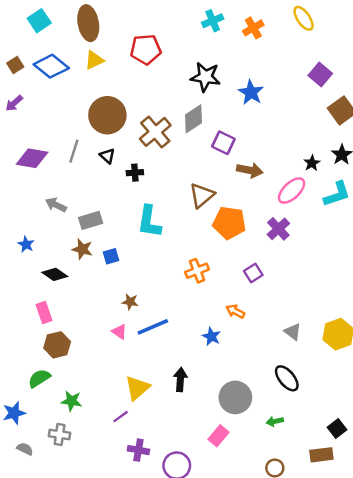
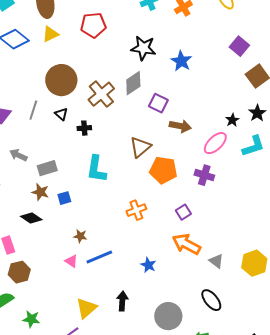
purple cross: (278, 229) -> (204, 175), turned -30
black diamond: (55, 274) -> (31, 218), moved
orange arrow: (235, 311) -> (186, 244), moved, size x1.8

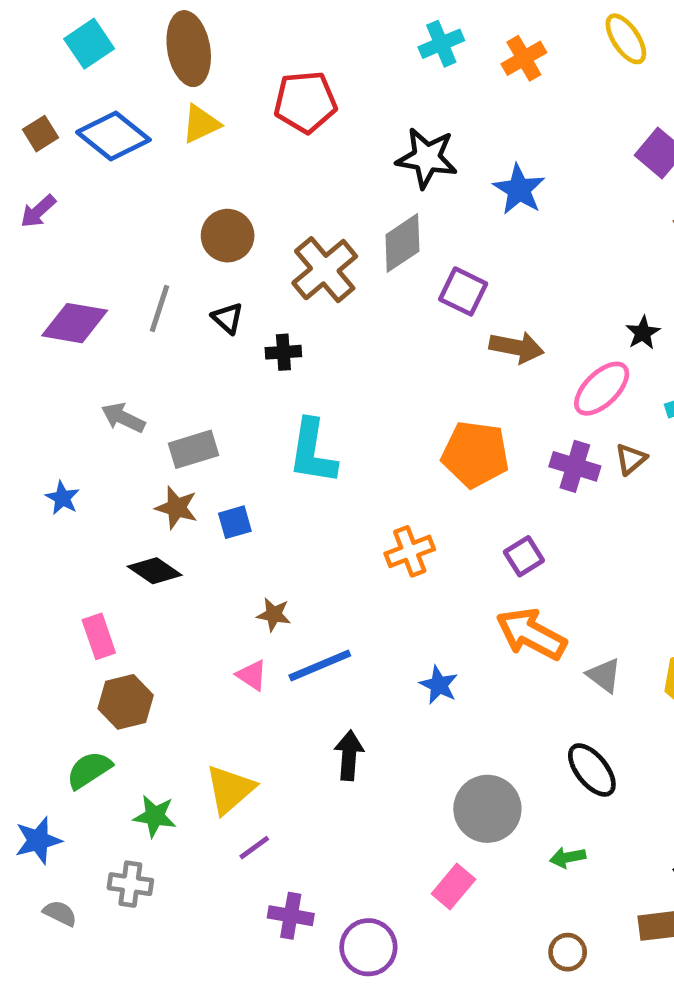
brown circle: (61, 80) -> (228, 236), size x0.7
brown triangle: (140, 147) -> (631, 459), moved, size x0.6
black arrow: (122, 301) -> (349, 755), moved
yellow triangle: (86, 308) -> (230, 789), moved

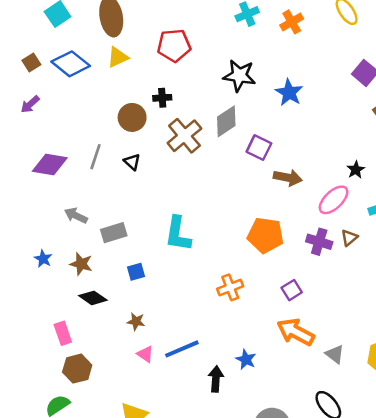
black cross: (283, 352) -> (162, 98), moved
brown star: (177, 508) -> (81, 264), moved
brown star: (274, 615) -> (136, 321), moved
black arrow: (349, 755) -> (216, 379), moved

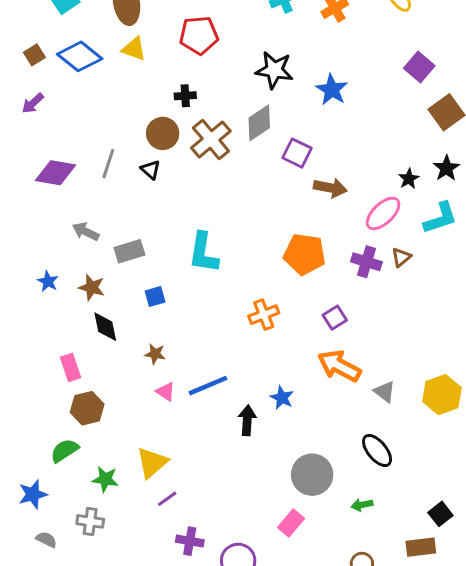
yellow triangle: (118, 57) -> (134, 49), turned 45
brown circle: (132, 117) -> (163, 133), moved
black diamond: (93, 298) -> (105, 327), turned 44

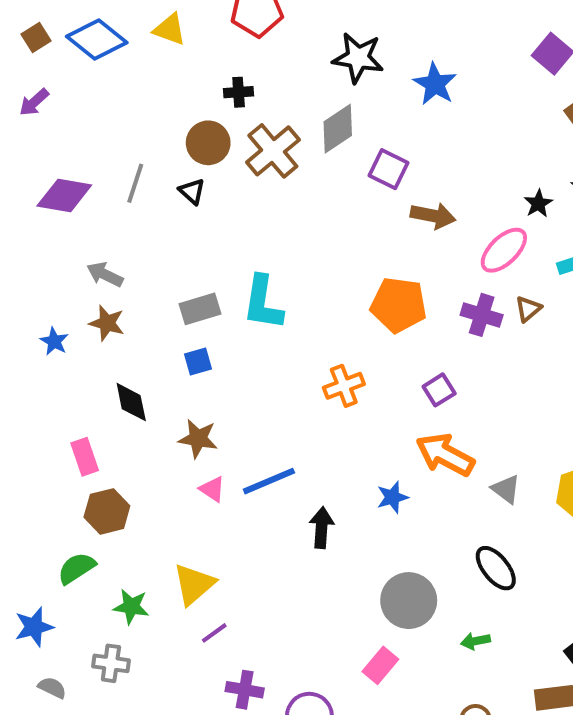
gray rectangle: (129, 251) -> (200, 309), moved
brown star: (92, 287) -> (107, 323), moved
brown star: (155, 354) -> (198, 439), size x1.4
blue star: (282, 398) -> (392, 497), moved, turned 30

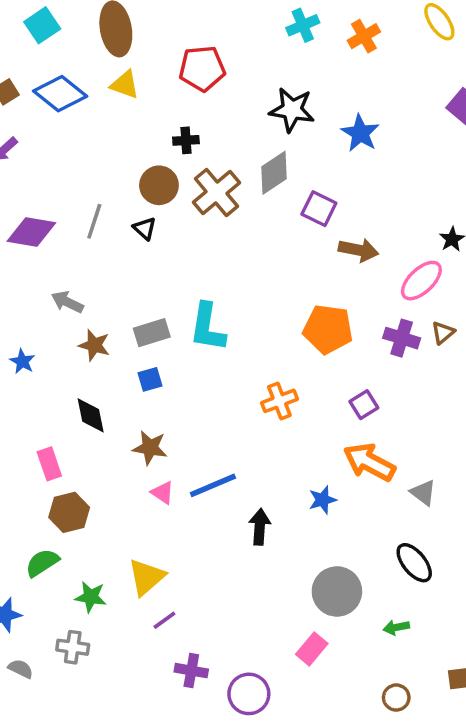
brown star: (107, 323) -> (94, 345), moved

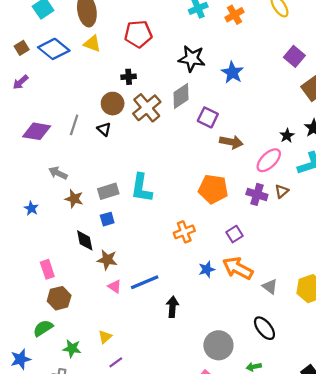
black diamond: (91, 415) -> (85, 240), moved
blue star: (323, 500) -> (207, 269), moved
yellow triangle: (146, 577) -> (105, 337), size x0.6

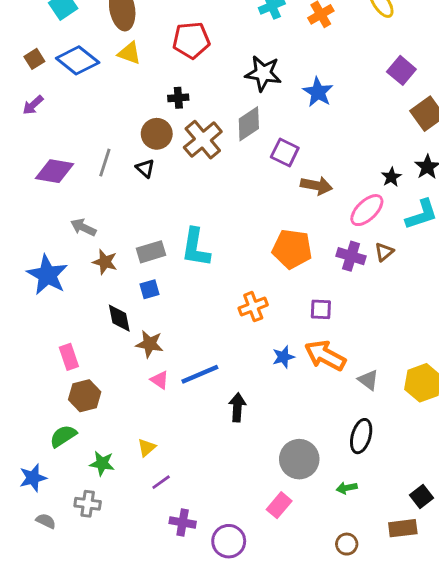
blue star: (31, 208) -> (47, 275), size x2.0
purple square: (235, 234) -> (321, 309), turned 35
black ellipse: (264, 328) -> (361, 436), turned 55

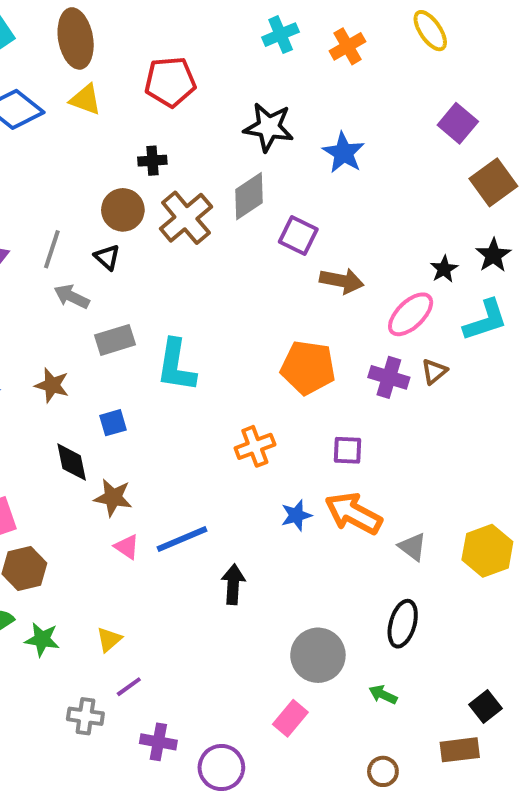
gray arrow: (83, 227) -> (72, 297), moved
gray rectangle: (151, 252) -> (115, 340), moved
green star: (102, 463) -> (42, 639), moved
green arrow: (347, 488) -> (383, 695), turned 36
gray cross: (88, 504) -> (85, 716), moved

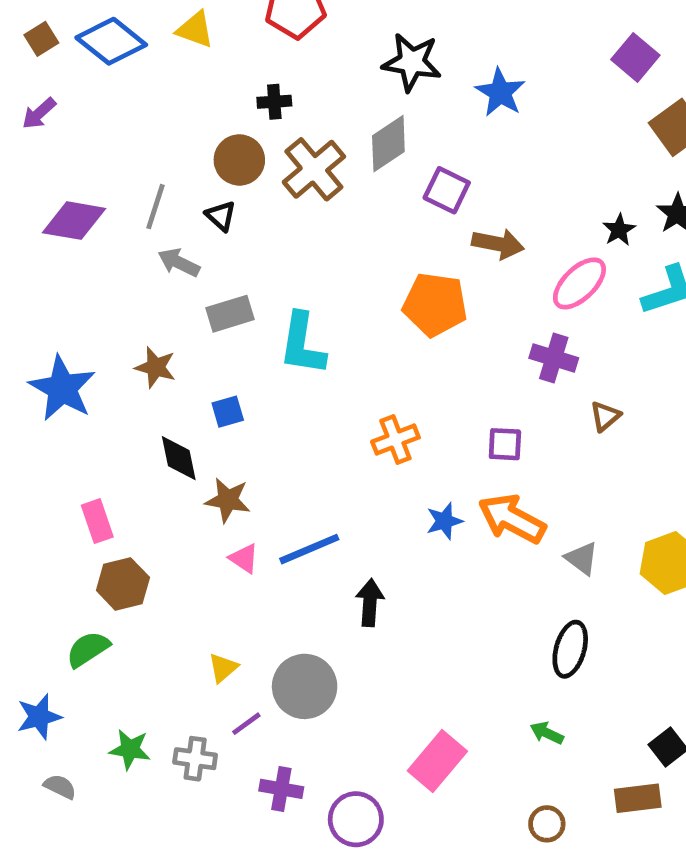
orange pentagon: (308, 368) -> (435, 304), moved
brown triangle: (434, 371) -> (605, 416), moved
green star: (42, 639) -> (130, 749), moved
gray circle: (318, 655) -> (305, 686), moved
pink rectangle: (290, 718) -> (437, 761), size x1.4

